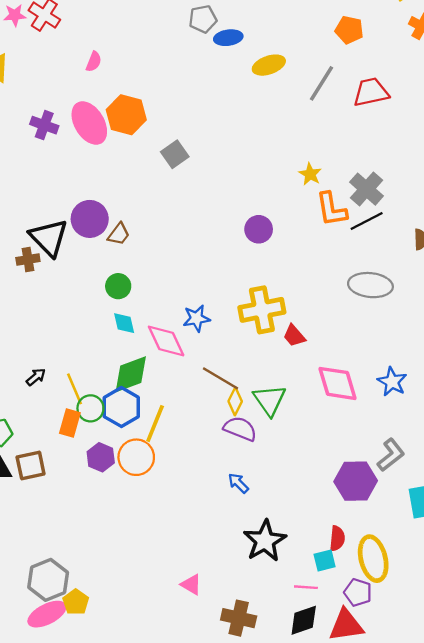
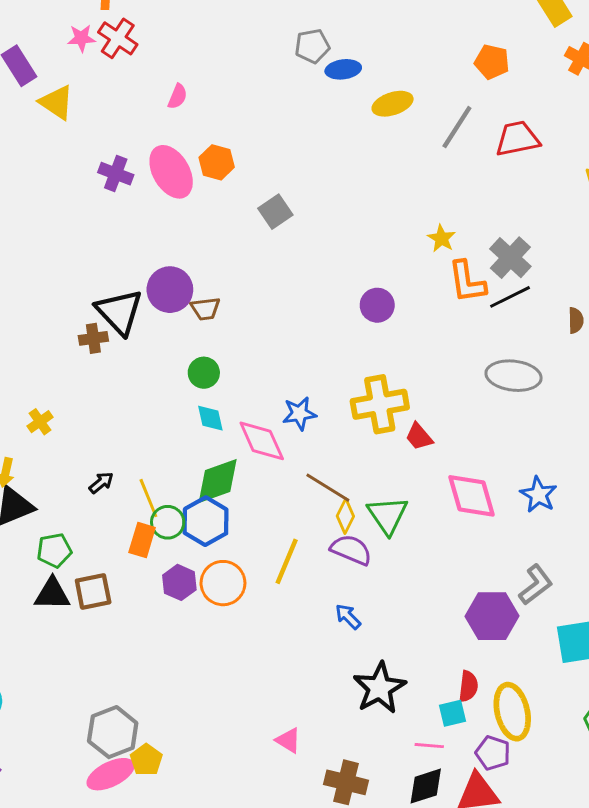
orange hexagon: (126, 115) -> (217, 162), size x0.7
brown trapezoid: (119, 234) -> (205, 309), turned 45
yellow line: (155, 424) -> (287, 561), moved

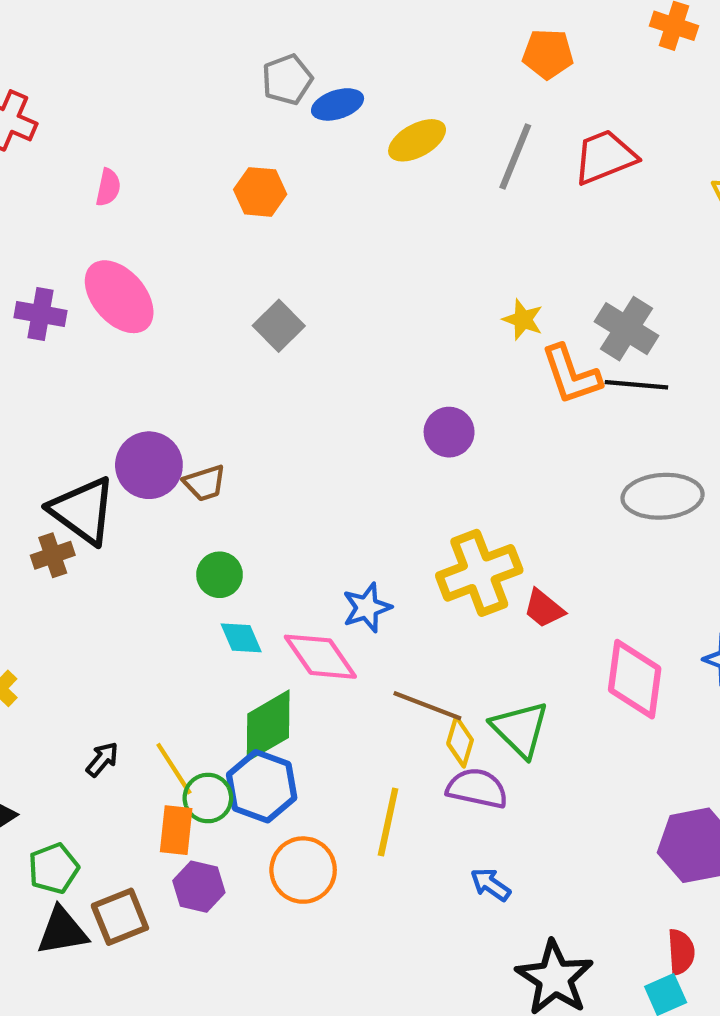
orange hexagon: (217, 162) -> (260, 192), moved
black line: (510, 297) -> (636, 385), turned 42
pink diamond: (471, 496) -> (635, 679), turned 34
purple hexagon: (179, 582) -> (199, 887), moved

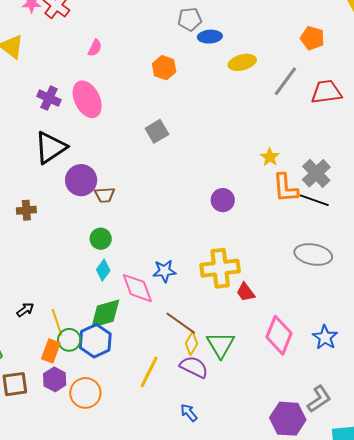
black triangle: (83, 511) -> (51, 148), moved, turned 36
cyan diamond: (241, 638) -> (103, 270), turned 45
orange circle: (303, 870) -> (85, 393), moved

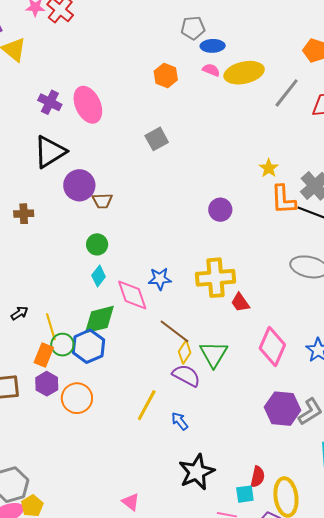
pink semicircle: (95, 48) -> (211, 70), moved, turned -96
yellow ellipse: (242, 62) -> (244, 73), size x1.4
yellow line: (149, 372) -> (147, 405), moved
purple hexagon: (288, 419) -> (283, 409), moved

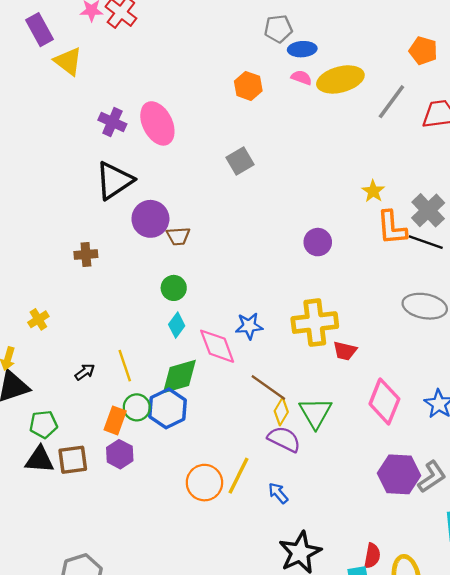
red trapezoid: (240, 302) -> (345, 351), turned -40
yellow line: (51, 327) -> (125, 366), moved
orange circle: (77, 398) -> (204, 483), moved

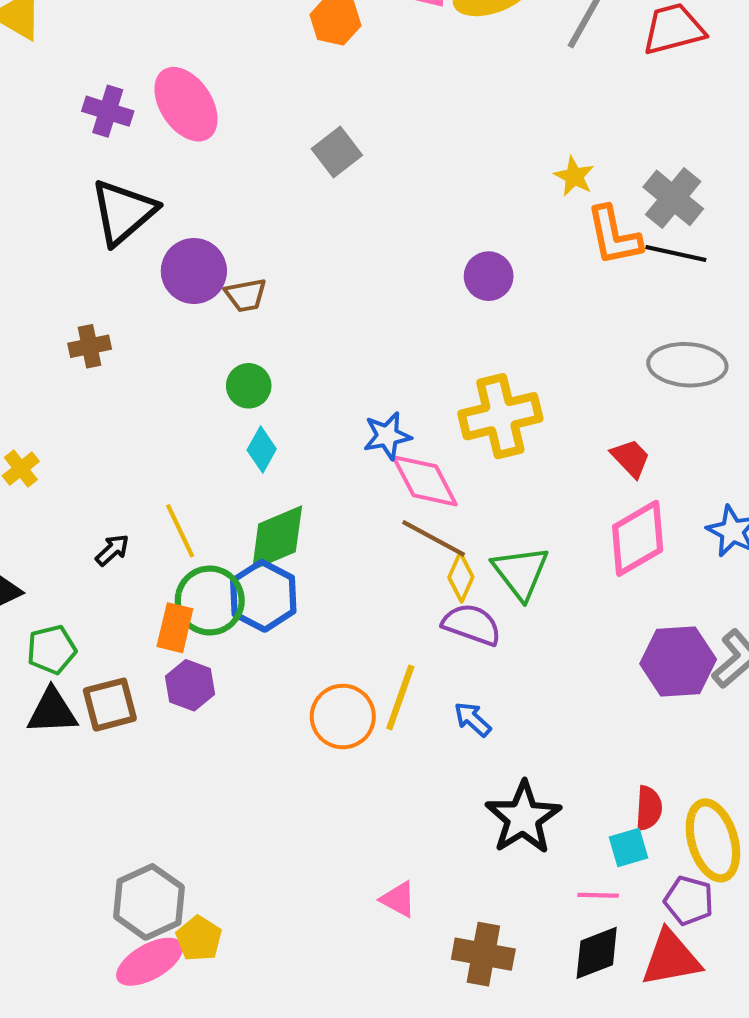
pink diamond: (217, 346) -> (425, 481), moved
red trapezoid: (345, 351) -> (631, 458), moved, turned -140
pink diamond: (384, 401) -> (638, 538), turned 45
green circle: (137, 407) -> (210, 601), size x1.4

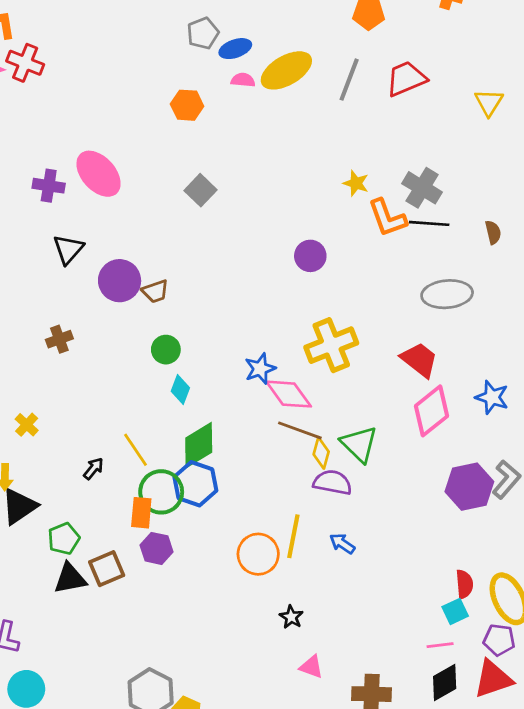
black triangle: (123, 212) -> (68, 249), size x0.7
red trapezoid: (631, 458) -> (419, 360), size x1.4
black star: (523, 818) -> (291, 617), moved, size x0.5

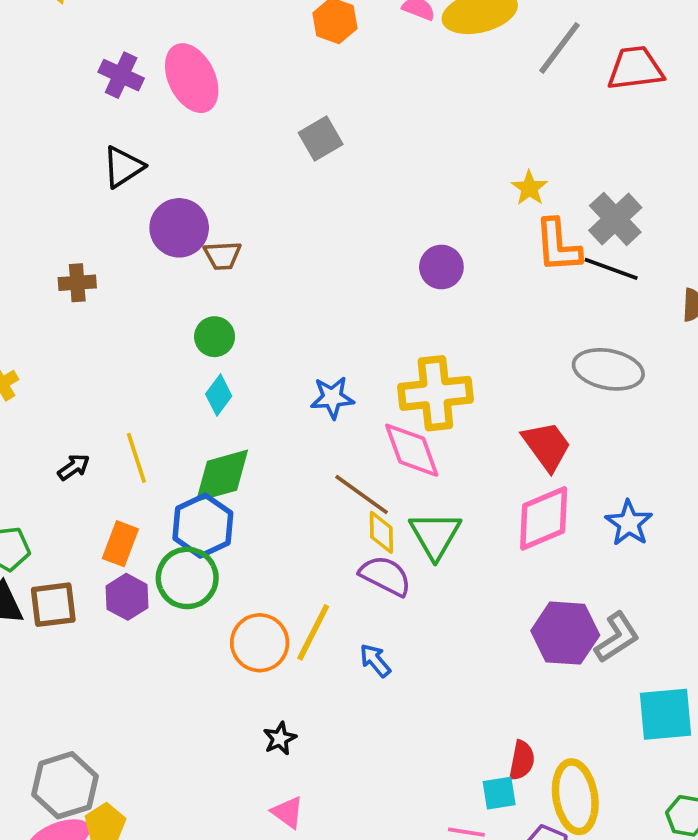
pink diamond: (289, 394) -> (412, 450), moved
yellow diamond: (321, 453) -> (381, 532), turned -32
green circle: (161, 492) -> (187, 578), moved

